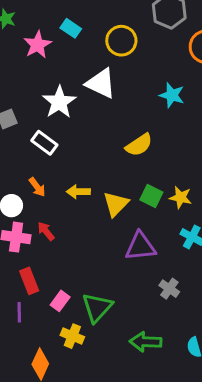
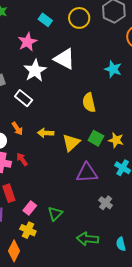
yellow circle: (121, 41) -> (79, 18), moved
pink star: (38, 45) -> (27, 42), moved
yellow semicircle: (139, 145) -> (89, 103), turned 108
green triangle: (97, 307) -> (55, 214), size x0.7
yellow cross: (72, 336) -> (28, 230), moved

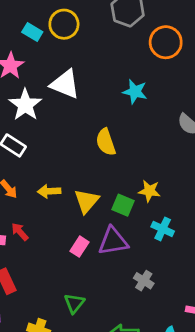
yellow circle: (79, 18) -> (64, 24), moved
green square: (96, 138) -> (123, 205), moved
pink rectangle: (30, 208) -> (80, 247), moved

